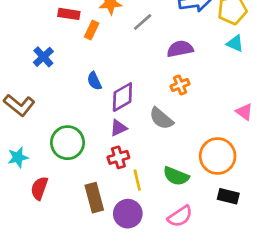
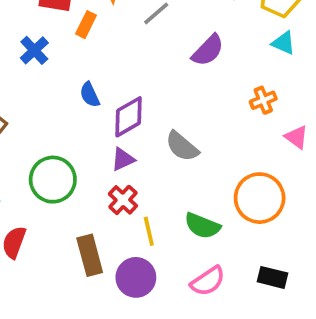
purple semicircle: (180, 49) -> (208, 50), turned 145
blue cross: (43, 57) -> (34, 50), moved
orange cross: (180, 85) -> (263, 100), moved
red cross: (118, 157) -> (123, 200), turned -30
black rectangle: (228, 196) -> (272, 277), moved

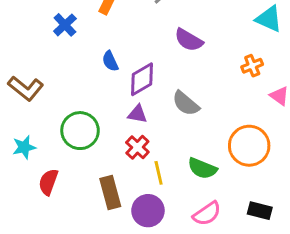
cyan triangle: (284, 43) -> (269, 19), size x1.4
purple semicircle: (208, 50) -> (189, 40), moved, turned 76
purple triangle: (123, 159) -> (137, 114), turned 35

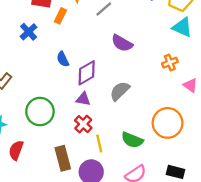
gray semicircle: (186, 103) -> (120, 91), turned 95

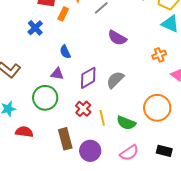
purple diamond: (87, 73) -> (88, 78), moved
purple triangle: (83, 99) -> (57, 74), moved
yellow line: (99, 143) -> (102, 118), moved
red semicircle: (16, 150) -> (24, 132), turned 78

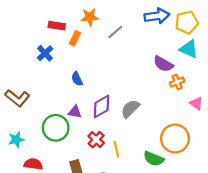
purple semicircle: (117, 38) -> (163, 64), moved
purple triangle: (57, 74) -> (75, 112), moved
green semicircle: (126, 123) -> (154, 159), moved

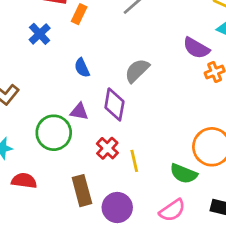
purple diamond: (101, 107) -> (114, 104), turned -50
gray semicircle: (130, 109) -> (137, 71), moved

